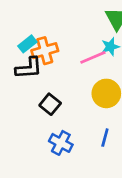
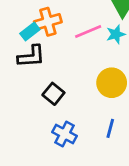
orange cross: (45, 51) -> (48, 22), moved
pink line: (93, 57) -> (88, 31), moved

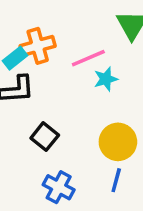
cyan star: (116, 34) -> (106, 79), moved
yellow circle: (112, 83) -> (118, 142), moved

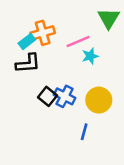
blue line: (116, 180) -> (84, 132), moved
blue cross: (59, 187) -> (65, 96), moved

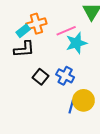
cyan star: (90, 56) -> (76, 43), size x1.5
blue cross: (65, 96) -> (65, 76), moved
yellow circle: (99, 100) -> (83, 100), moved

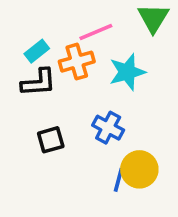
orange cross: (36, 24) -> (77, 62), moved
pink line: (66, 31) -> (96, 32), moved
black square: (41, 77) -> (51, 140), moved, turned 35

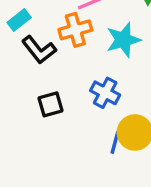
cyan rectangle: (37, 51) -> (19, 20), moved
black L-shape: (39, 82) -> (39, 50), turned 56

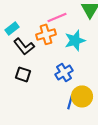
blue cross: (105, 93) -> (64, 72), turned 30
black square: (51, 104) -> (23, 74), moved, turned 35

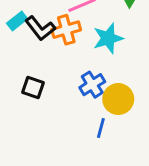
black L-shape: (24, 46) -> (40, 28), moved
yellow circle: (82, 96) -> (118, 99), moved

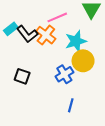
orange cross: (66, 30) -> (46, 35), turned -36
yellow circle: (118, 99) -> (83, 61), moved

